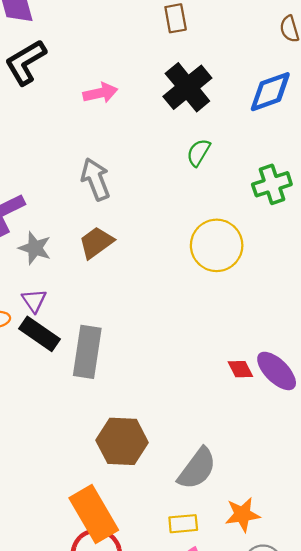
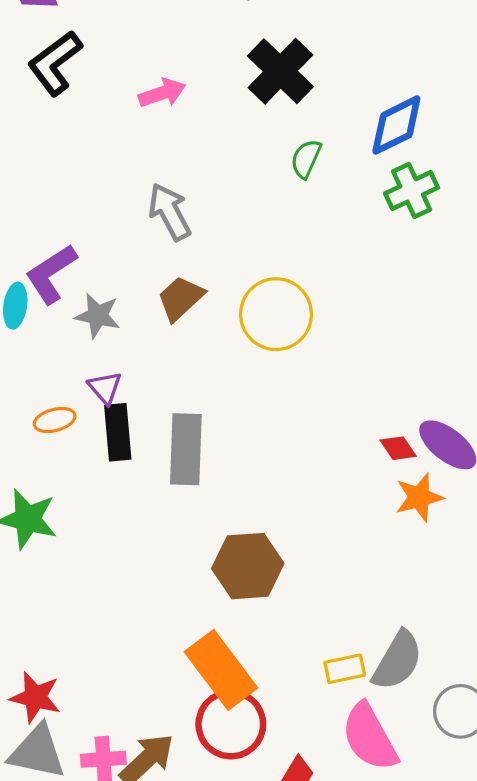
blue diamond: (270, 92) -> (396, 125), moved
yellow circle: (217, 245) -> (276, 314), moved
black rectangle: (40, 334) -> (118, 432), turned 57
gray semicircle: (197, 469) -> (397, 661), moved
orange star: (242, 515) -> (419, 497), moved

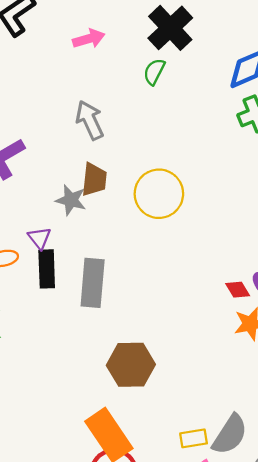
green semicircle: (306, 159) -> (154, 72), moved
brown trapezoid: (181, 298) -> (94, 180), turned 136
gray star: (98, 316) -> (71, 200), moved

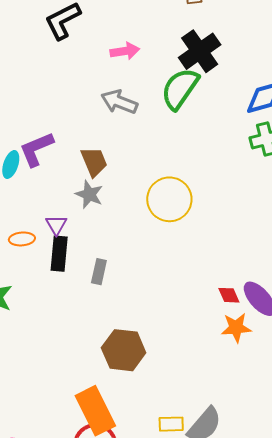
green semicircle: (154, 72) -> (180, 89), size x1.8
gray arrow: (90, 120) -> (119, 102), moved, turned -51
brown trapezoid: (94, 180) -> (94, 162), moved, turned -36
gray rectangle: (93, 283) -> (99, 272), size x0.6

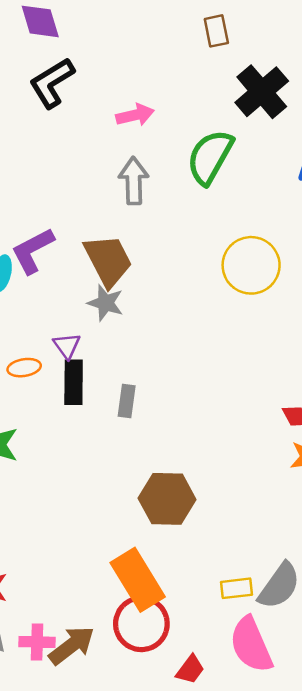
black cross: (200, 51) -> (262, 92), moved
gray arrow: (119, 102) -> (134, 181), turned 72
brown trapezoid: (94, 162) -> (108, 260), size x1.4
yellow circle: (169, 199) -> (251, 265), moved

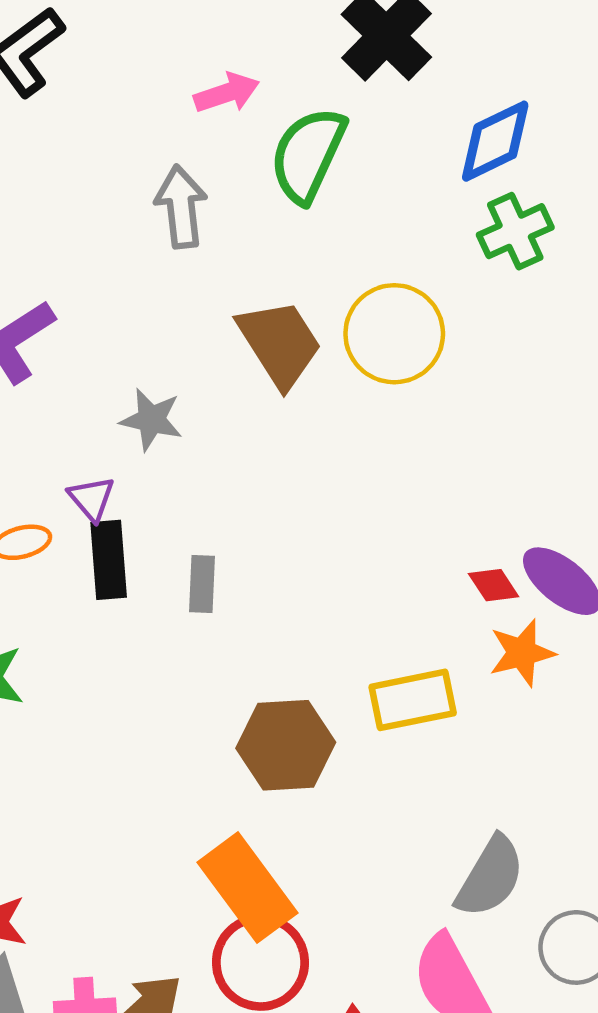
pink arrow: (135, 115) -> (227, 93), moved
brown trapezoid: (108, 260) -> (280, 343), moved
yellow rectangle: (236, 588) -> (413, 700), moved, size x1.5

